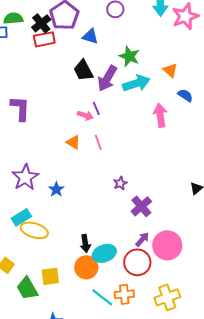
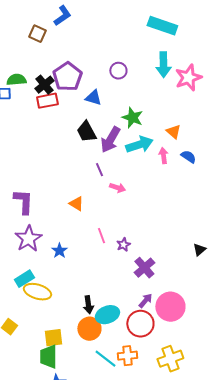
purple L-shape: (20, 108) -> (23, 202), moved
pink arrow: (85, 115) -> (117, 188), moved
pink arrow: (160, 115) -> (163, 156), moved, size x0.7
pink line: (98, 142) -> (101, 236), moved
green trapezoid: (27, 288) -> (48, 357), moved, turned 30

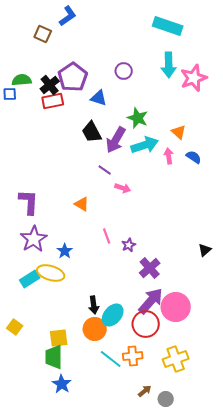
purple line: (99, 170) -> (105, 170), turned -32
yellow ellipse: (37, 292) -> (51, 273), moved
purple arrow: (145, 301) -> (151, 301), size x1.8
cyan ellipse: (107, 315) -> (113, 315), turned -30

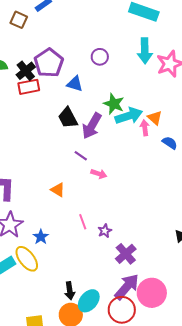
cyan arrow: (145, 145) -> (129, 116), moved
pink arrow: (169, 156) -> (145, 128), moved
yellow ellipse: (51, 273) -> (27, 259), turned 36

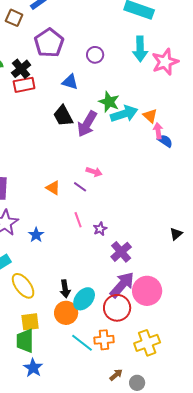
purple pentagon: (49, 63) -> (49, 43), moved
pink arrow: (145, 128) -> (158, 131), moved
purple line: (81, 156) -> (80, 187), moved
yellow ellipse: (27, 259) -> (23, 286), moved

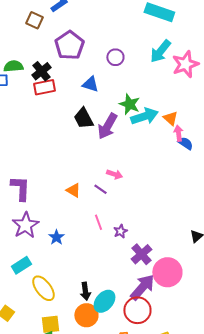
cyan arrow: (140, 49) -> (160, 51), turned 40
pink circle: (147, 291) -> (167, 272), moved

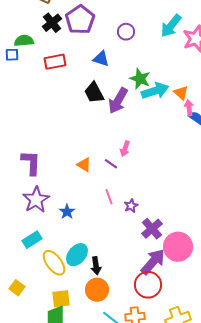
black cross: (41, 71) -> (52, 23), moved
pink arrow: (114, 174) -> (125, 149), turned 91
cyan ellipse: (104, 301) -> (77, 255), moved

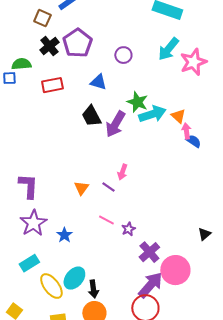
orange triangle: (84, 165) -> (81, 188), turned 35
pink line: (109, 197) -> (106, 220), turned -42

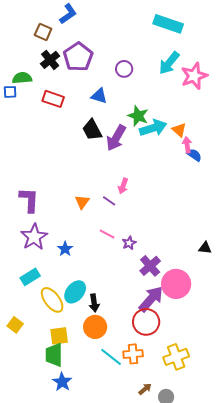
red rectangle: (52, 85) -> (53, 99), turned 30
black triangle: (204, 234) -> (205, 248), turned 48

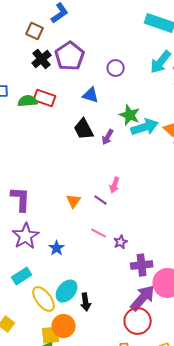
green semicircle: (22, 78) -> (28, 101), moved
purple arrow: (116, 138) -> (108, 137), size x0.6
purple cross: (150, 266) -> (142, 265), turned 35
orange circle: (95, 327) -> (64, 326), moved

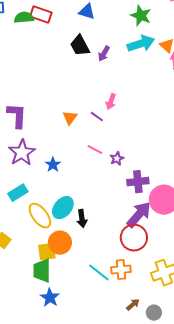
green star: (130, 115) -> (141, 16), moved

